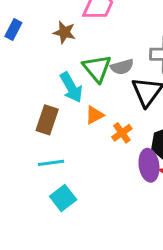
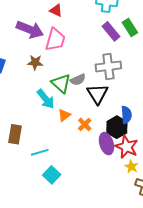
brown rectangle: (47, 120) -> (15, 134), moved

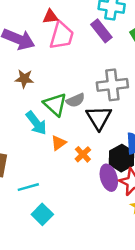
red triangle: (56, 11) -> (50, 17), turned -32
purple rectangle: (111, 31) -> (101, 31), moved
pink trapezoid: (55, 40) -> (62, 36), moved

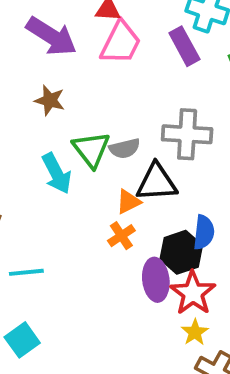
black triangle: (99, 118) -> (157, 182), turned 48
orange triangle: (59, 143) -> (128, 202), moved
cyan square: (42, 214) -> (22, 340), moved

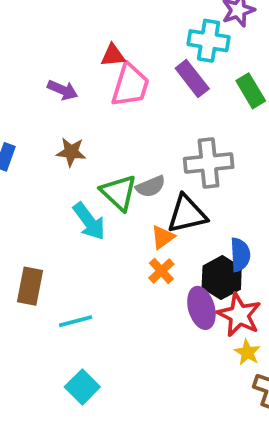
purple arrow: (51, 36) -> (63, 90), size x0.6

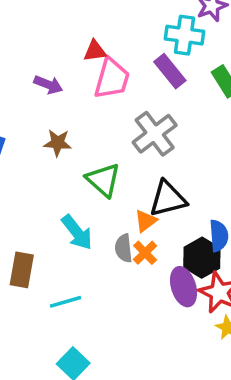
gray cross: (209, 163) -> (155, 134), moved, turned -30
gray semicircle: (151, 186) -> (124, 248), moved, turned 108
cyan arrow: (89, 221) -> (77, 232), moved

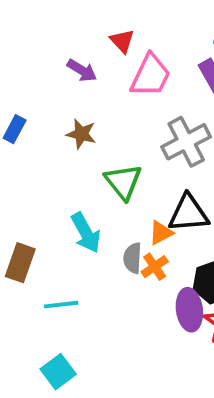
red triangle: (95, 51) -> (122, 41), moved, turned 45

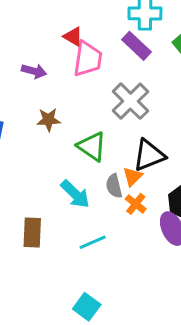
red triangle: (122, 41) -> (73, 37), moved
gray semicircle: (133, 258) -> (114, 186), moved
cyan line: (61, 305) -> (93, 242), moved

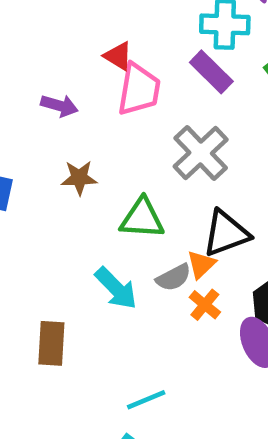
green triangle: (92, 146) -> (142, 218), turned -32
gray semicircle: (114, 186) -> (174, 278), turned -105
cyan line: (93, 242) -> (146, 400), moved

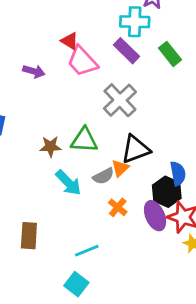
pink trapezoid: (139, 89) -> (82, 61), turned 128
brown star: (79, 178) -> (50, 146), moved
orange cross: (205, 305) -> (118, 207), moved
brown rectangle: (51, 343) -> (29, 236), moved

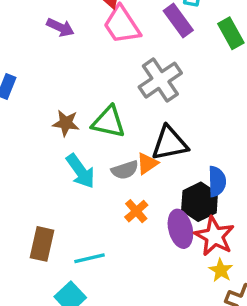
brown rectangle: (29, 236) -> (42, 244), moved

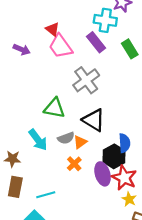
brown star: (66, 123) -> (12, 159), moved
black triangle: (170, 143) -> (94, 120), turned 45
orange triangle: (147, 163) -> (80, 142), moved

